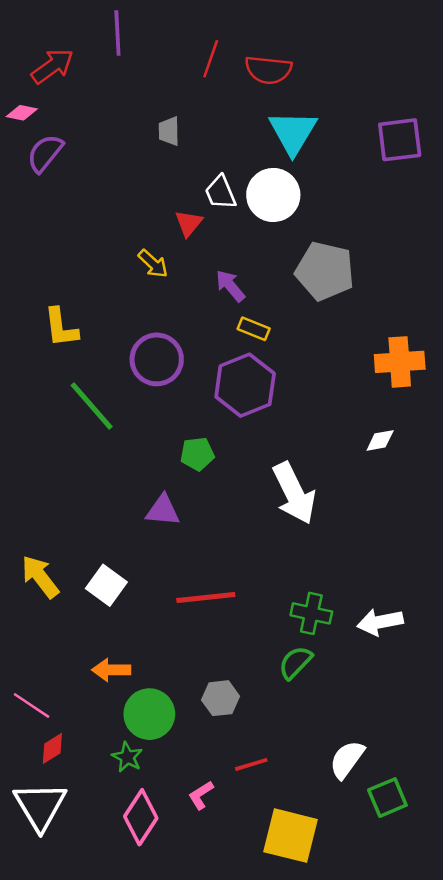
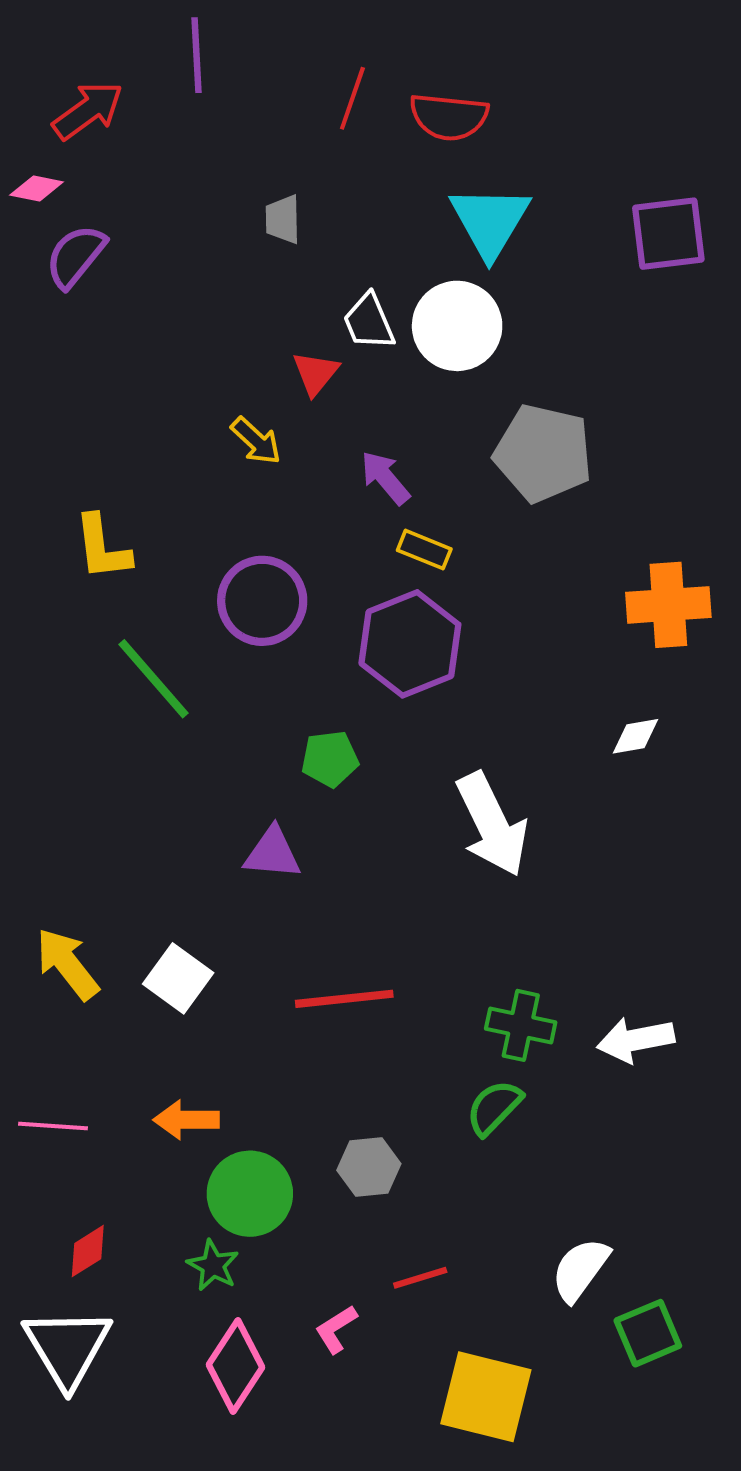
pink line: (32, 706) -> (53, 1126), moved, turned -30

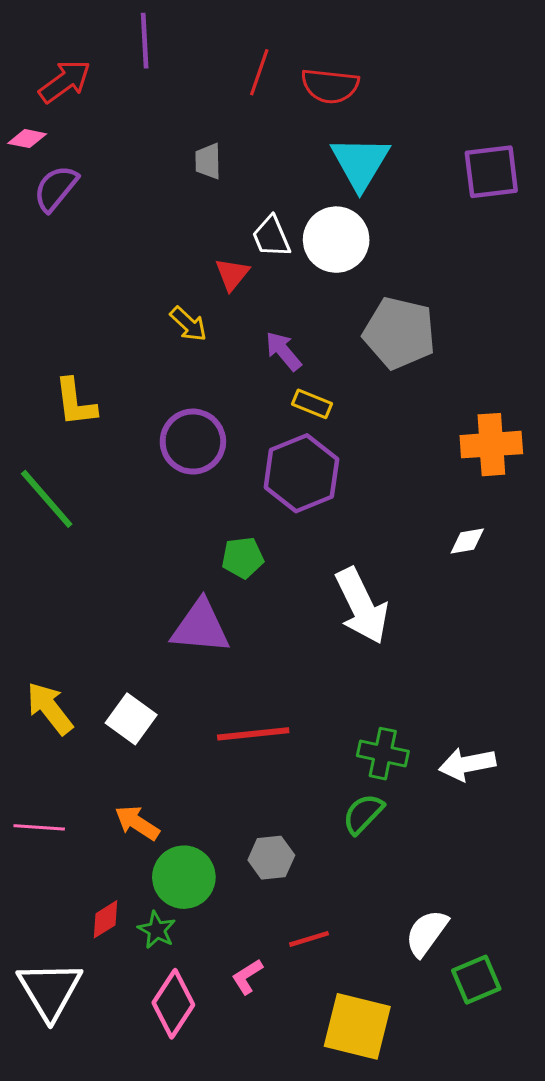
green line: (153, 679) -> (47, 499), moved
purple triangle: (272, 853) -> (200, 627), size x1.4
orange arrow: (186, 1120) -> (137, 823), turned 33
red diamond: (88, 1251) -> (106, 919), moved

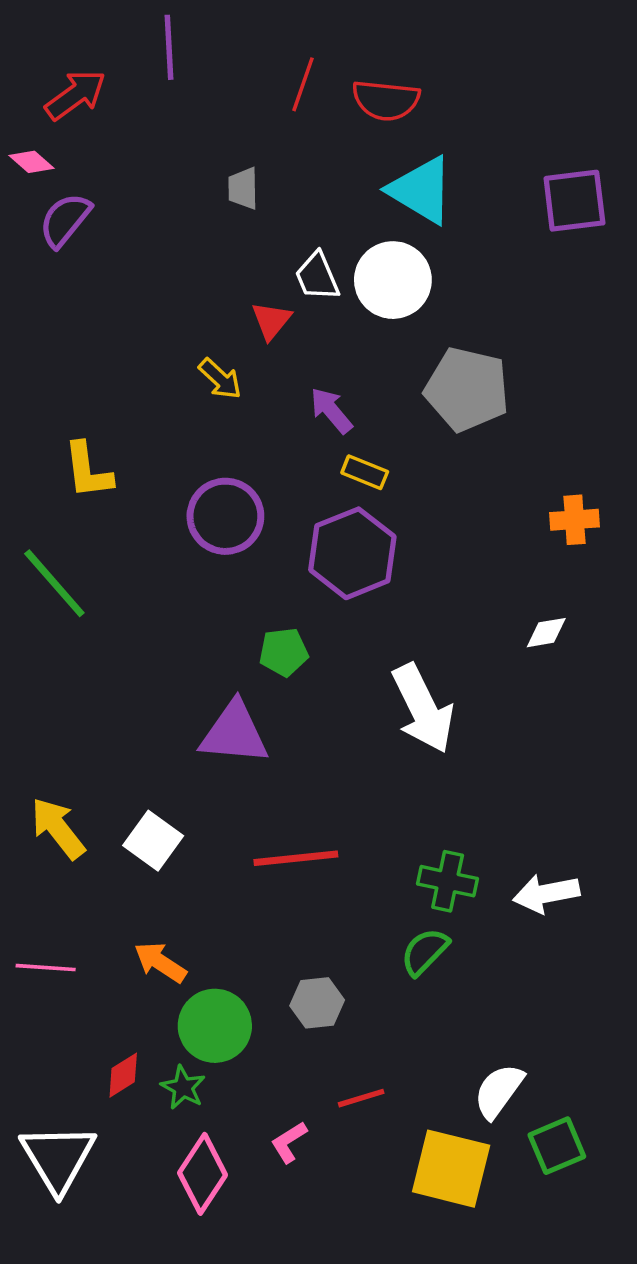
pink diamond: (27, 139) -> (31, 162), turned 30
cyan triangle: (360, 163) -> (421, 190), turned -30
orange cross: (491, 445) -> (574, 520), size x0.7
yellow square: (357, 1026) -> (451, 1169), moved

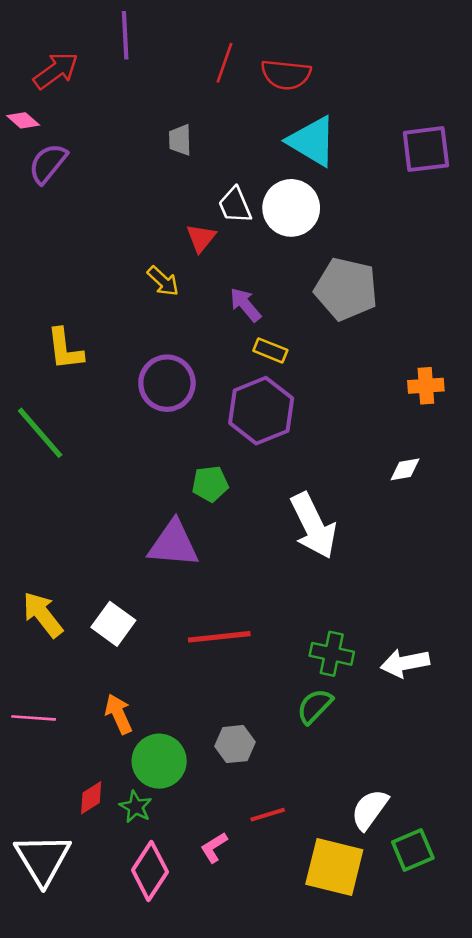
orange arrow: (160, 962) -> (119, 714), turned 33

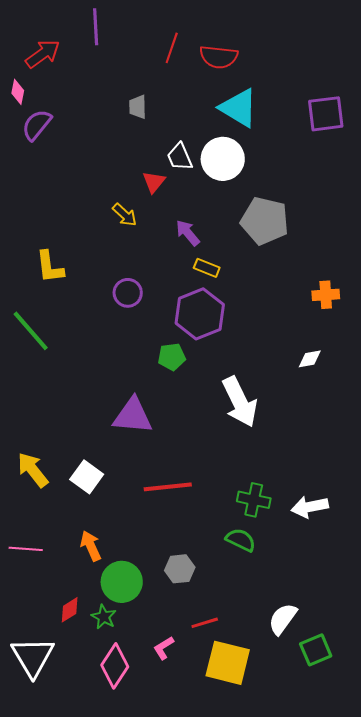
pink diamond: (23, 120) -> (18, 92), turned 60
purple circle: (167, 383) -> (128, 293), size x0.7
green pentagon: (210, 484) -> (172, 357), moved
green semicircle: (315, 706) -> (241, 540), turned 72
yellow square: (334, 867) -> (228, 663), moved

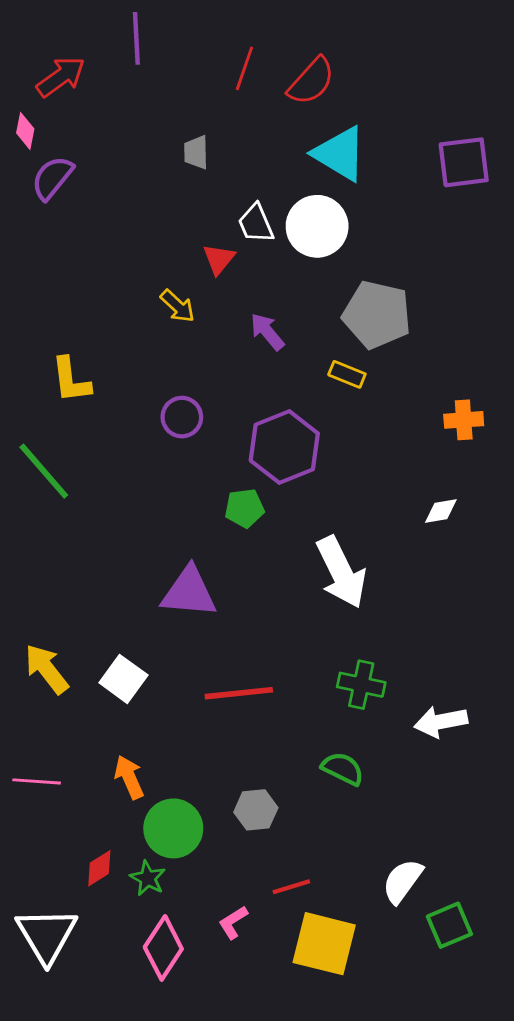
red semicircle: (219, 57) -> (311, 81), turned -54
yellow rectangle: (207, 268) -> (347, 374), moved
green cross: (254, 500) -> (361, 685), moved

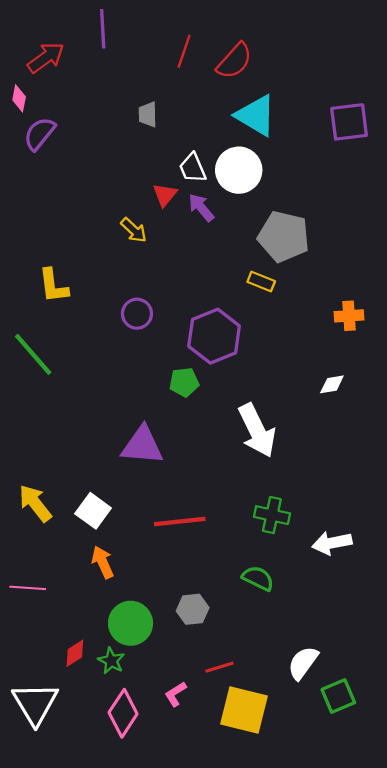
purple arrow: (267, 332) -> (201, 208), moved
orange arrow: (129, 777) -> (103, 562), moved

